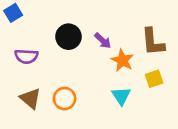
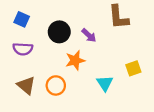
blue square: (13, 13) -> (22, 19), moved, turned -35
brown L-shape: (153, 42) -> (119, 17), moved
orange star: (122, 60) -> (75, 60), moved, turned 30

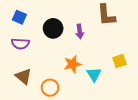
purple arrow: (89, 35) -> (80, 31), turned 40
orange star: (75, 60) -> (72, 64), moved
orange circle: (56, 85) -> (50, 88), moved

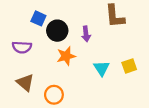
blue square: (19, 17) -> (38, 18), moved
orange star: (72, 64) -> (66, 56), moved
cyan triangle: (94, 74) -> (102, 68), moved

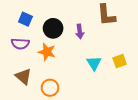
blue square: (38, 18) -> (25, 19), moved
orange star: (66, 56) -> (47, 52), moved, turned 30

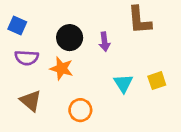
blue square: (25, 19) -> (17, 26), moved
orange circle: (50, 88) -> (80, 110), moved

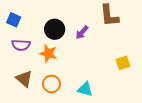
purple arrow: (104, 42) -> (82, 32), turned 48
cyan triangle: (123, 83) -> (85, 89), moved, turned -42
orange circle: (80, 110) -> (51, 84), moved

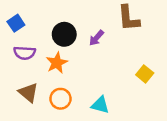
blue square: (14, 20) -> (16, 23), turned 32
orange star: (48, 53) -> (57, 63), turned 30
yellow square: (123, 63) -> (145, 74), turned -32

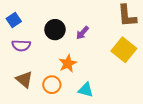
brown L-shape: (129, 18) -> (127, 16), moved
orange star: (57, 63) -> (68, 63), moved
yellow square: (145, 74) -> (124, 50), moved, size x1.6

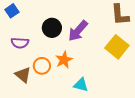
blue square: (14, 20) -> (12, 11), moved
purple arrow: (83, 33) -> (78, 31), size x1.6
orange circle: (52, 85) -> (42, 66), moved

